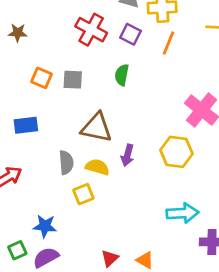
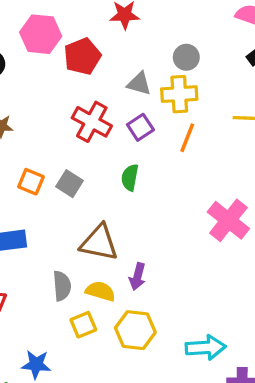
purple square: (131, 34) -> (140, 127), turned 30
gray square: (73, 80) -> (70, 184), turned 30
yellow hexagon: (176, 152) -> (135, 330), moved

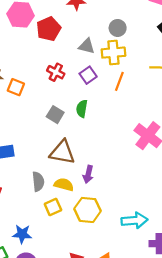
red cross: (92, 122) -> (56, 72), size x0.7
orange square: (31, 182) -> (16, 87), moved
gray square: (70, 184) -> (55, 115), moved

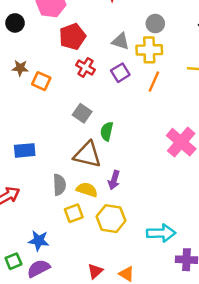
red pentagon: (49, 29) -> (72, 37), moved
green semicircle: (82, 109) -> (107, 131), moved

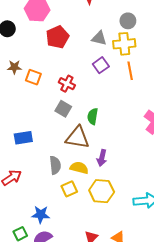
red cross: (85, 67) -> (67, 84), moved
orange line: (154, 82) -> (130, 71), turned -30
gray square: (82, 113) -> (63, 109), moved

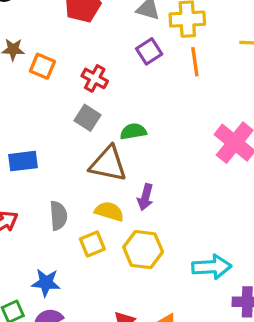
green semicircle: (93, 116) -> (133, 131), turned 70
gray semicircle: (55, 165) -> (58, 216), moved

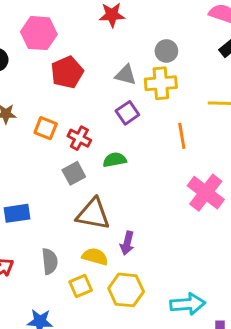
orange line: (195, 62) -> (182, 136), moved
orange square: (42, 66) -> (46, 128), moved
gray square: (88, 118) -> (74, 173), turned 30
green semicircle: (133, 131) -> (115, 160), moved

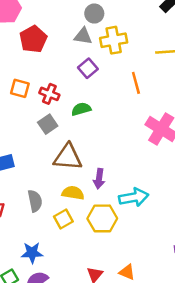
gray circle: (166, 51) -> (94, 14), moved
cyan arrow: (188, 304) -> (134, 197), moved

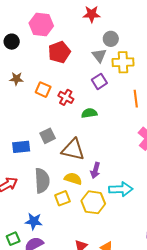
gray triangle: (83, 36) -> (99, 55), turned 35
gray square: (48, 124) -> (48, 136), moved
gray semicircle: (35, 201) -> (42, 181), size x1.4

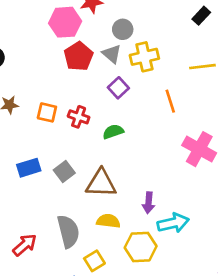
pink hexagon: (41, 25) -> (65, 22), moved
red pentagon: (59, 52) -> (79, 56), moved
blue rectangle: (21, 147) -> (29, 168), moved
purple arrow: (95, 170) -> (148, 203), moved
yellow square: (62, 198) -> (94, 261), moved

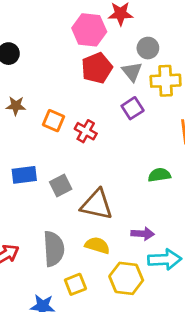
green semicircle: (113, 132) -> (159, 175), moved
purple arrow: (148, 203) -> (143, 234), turned -102

